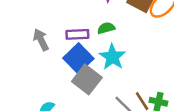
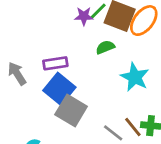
green semicircle: (106, 28) -> (105, 47), moved
cyan star: (112, 57) -> (135, 77), moved

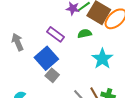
purple rectangle: (55, 63) -> (56, 34), moved, turned 36
gray square: (71, 110) -> (52, 75), size x0.6

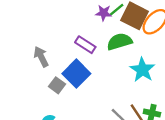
green semicircle: (85, 34) -> (119, 42), size x1.5
gray square: (52, 75) -> (57, 85), moved

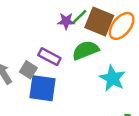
blue square: (76, 74) -> (42, 88), turned -32
gray square: (57, 85) -> (28, 70), moved

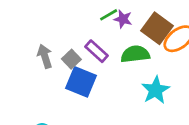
green line: (79, 17) -> (109, 15), moved

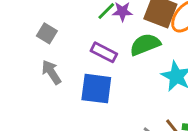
gray square: (71, 59) -> (47, 33), moved

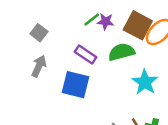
gray arrow: (51, 72) -> (39, 66), turned 50

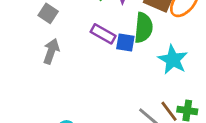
green semicircle: (121, 52) -> (144, 28), turned 115
blue square: (76, 85) -> (125, 43), moved, size x0.6

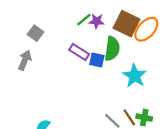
gray arrow: (51, 51) -> (25, 60), moved

